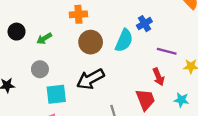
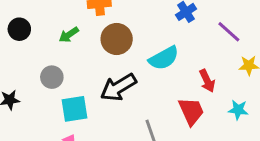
green arrow: (44, 38) -> (69, 35), moved
cyan semicircle: (124, 40) -> (164, 58), moved, turned 40
purple line: (167, 51) -> (229, 32), moved, turned 30

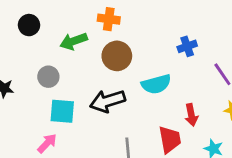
green arrow: (69, 35) -> (74, 41), size x1.4

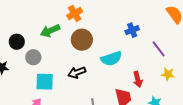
orange cross: (109, 19) -> (75, 13), turned -35
black circle: (29, 25) -> (17, 42), moved
black arrow: (108, 101) -> (77, 73), size x0.7

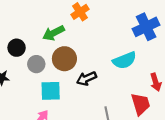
blue cross: (132, 30) -> (146, 27), size x1.6
brown circle: (82, 40) -> (64, 59), moved

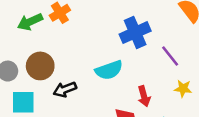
green arrow: (53, 33) -> (30, 22), moved

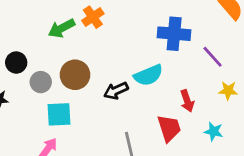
blue cross: (135, 33) -> (174, 34), turned 32
black arrow: (65, 89) -> (116, 91), moved

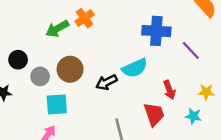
yellow star: (228, 91) -> (206, 92), moved

